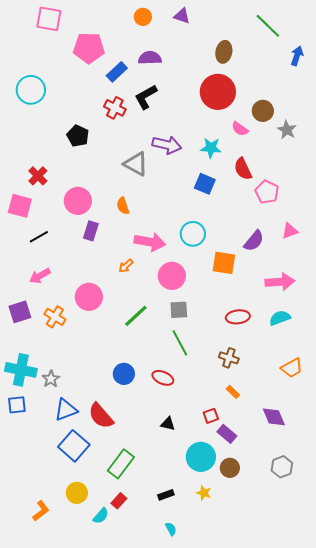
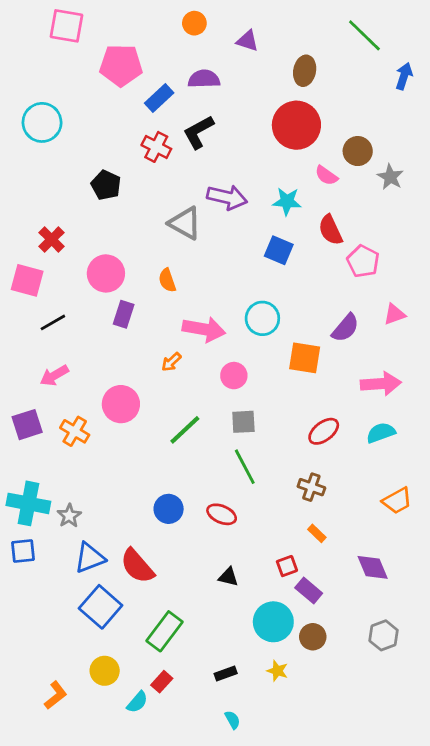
purple triangle: (182, 16) -> (247, 41), moved
pink circle: (172, 276) -> (234, 376), size x0.7
red ellipse: (238, 317) -> (324, 431), turned -30

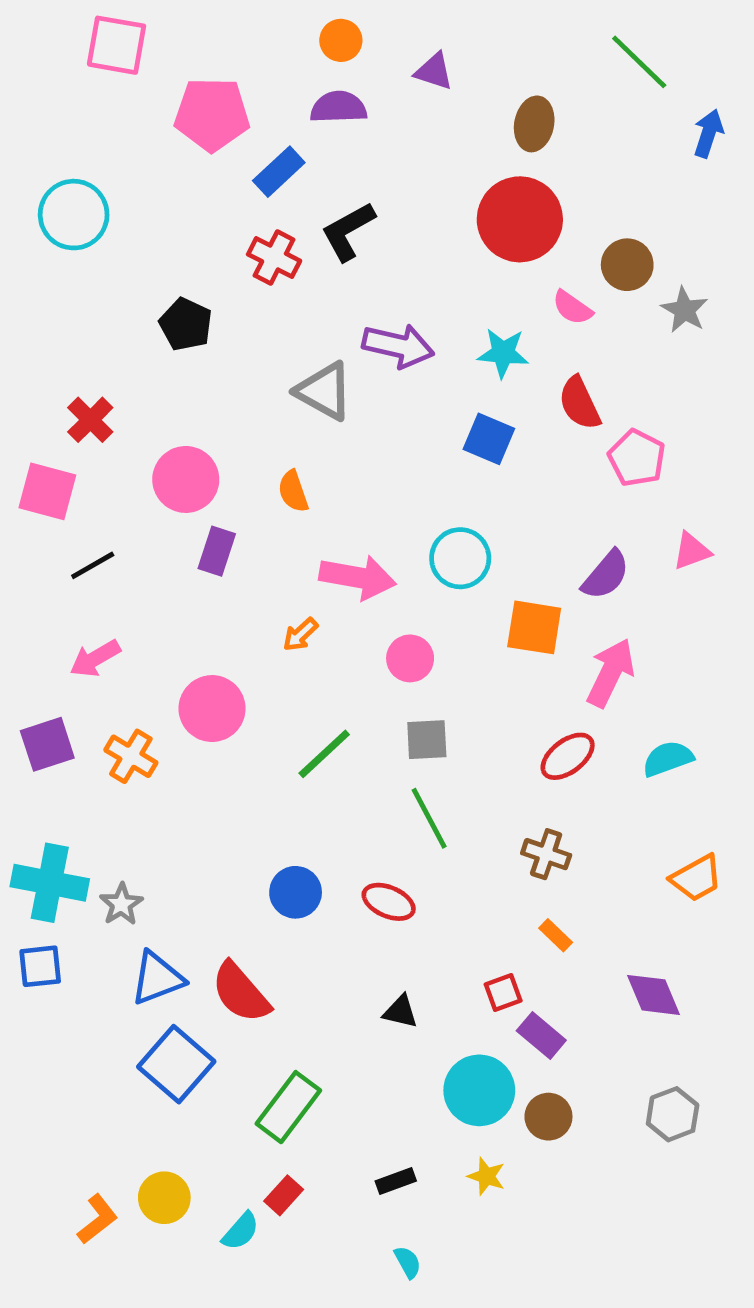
purple semicircle: (204, 79) -> (338, 107), moved
pink arrow: (381, 384) -> (611, 673), moved, turned -60
yellow circle: (105, 671) -> (164, 1198), moved

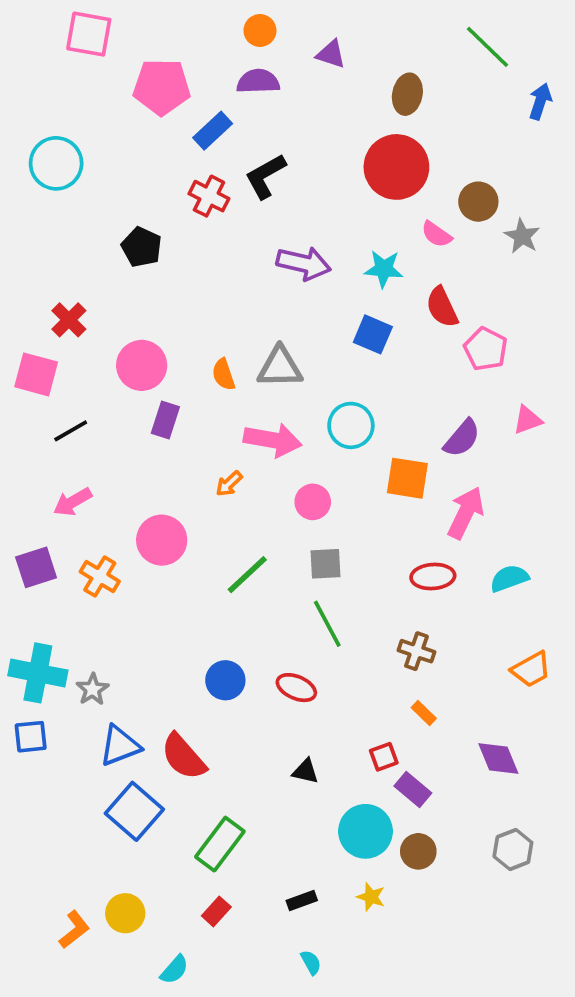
gray triangle: (324, 391) -> (280, 367), moved, turned -30
red ellipse: (568, 756) -> (433, 577), turned 33
cyan semicircle: (241, 1231) -> (174, 970), moved

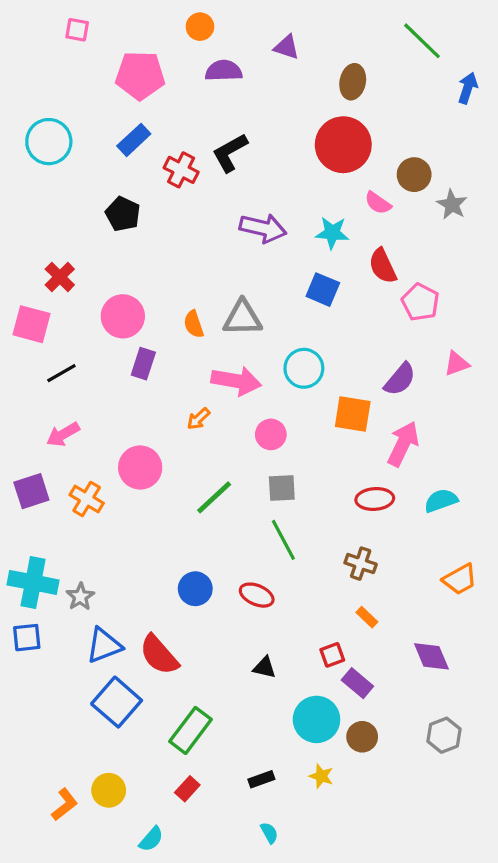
orange circle: (260, 30) -> (200, 27), moved
pink square: (89, 34) -> (77, 30), size x0.6
blue rectangle: (213, 131) -> (134, 140), moved

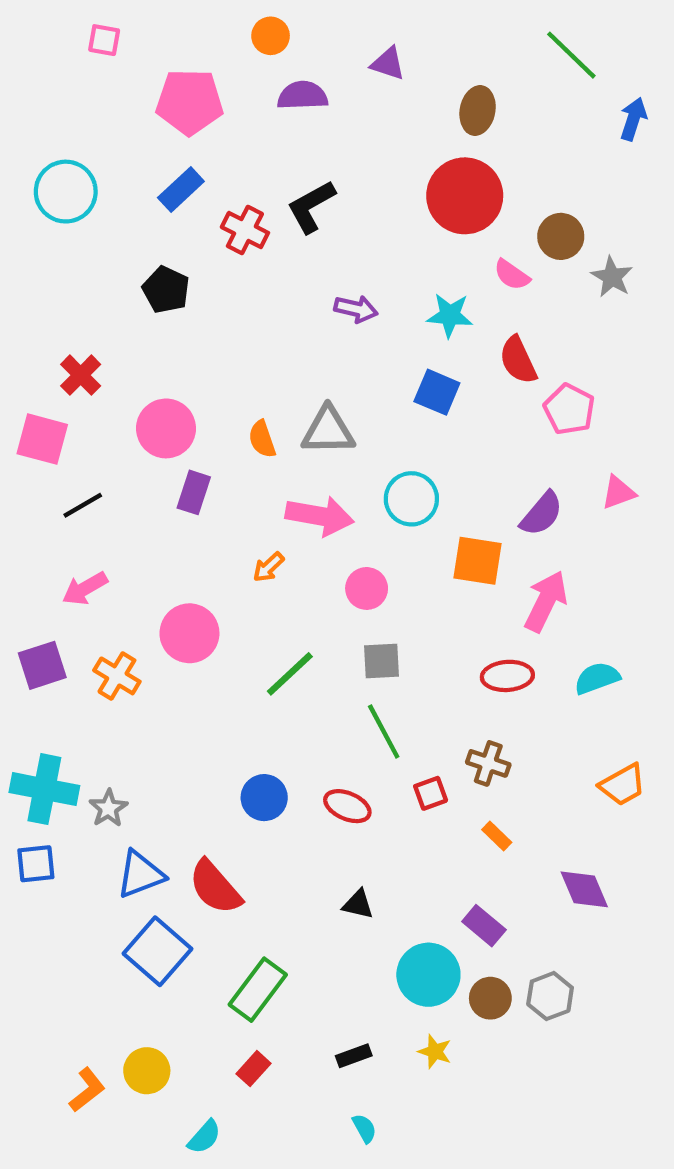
purple arrow: (263, 228) -> (356, 309), size x0.7
red square: (332, 655) -> (431, 793), moved
gray hexagon: (444, 735) -> (550, 996), moved

